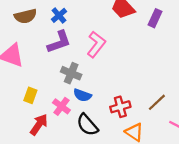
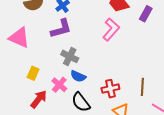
pink L-shape: (96, 44) -> (111, 30), moved
brown line: (157, 102) -> (142, 87), turned -48

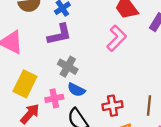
yellow rectangle: (33, 73) -> (25, 84), size x1.6
pink cross: (59, 85) -> (54, 98), turned 35

